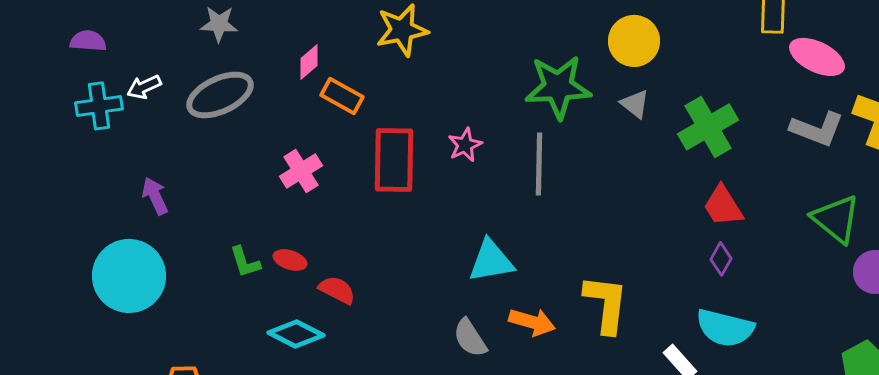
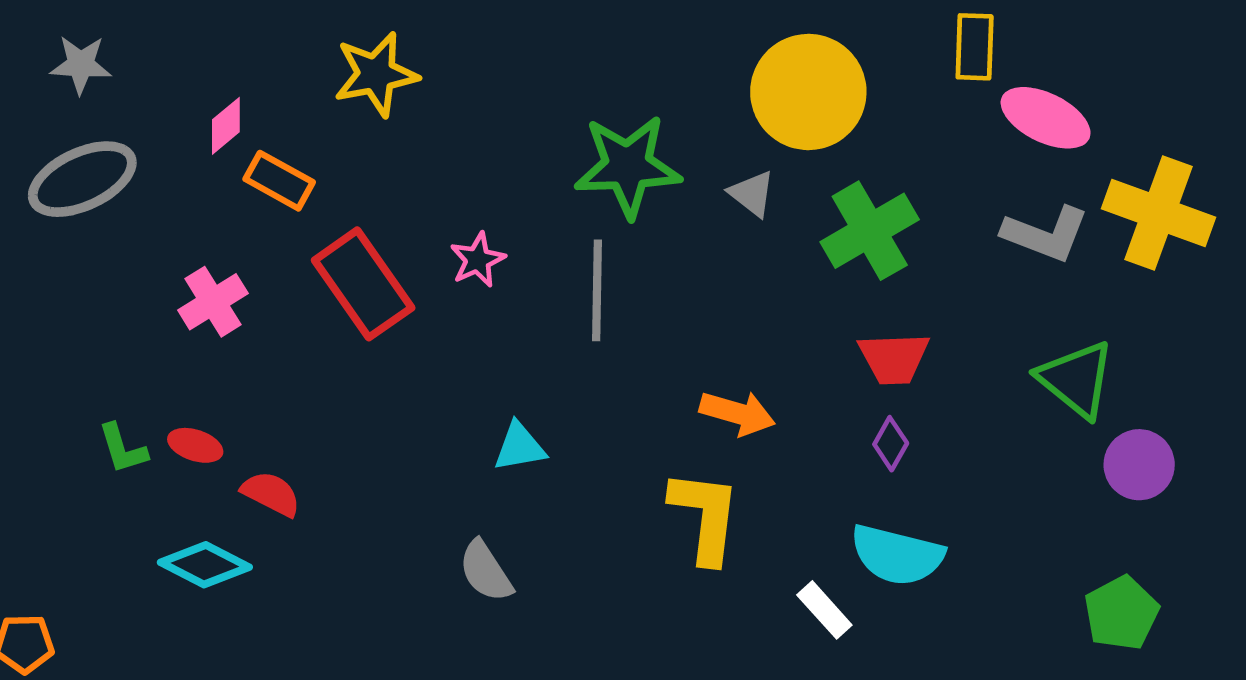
yellow circle: (634, 41) -> (808, 92), moved, size x1.4
red rectangle: (394, 160) -> (363, 284), turned -36
red trapezoid: (723, 206) -> (894, 358), turned -60
cyan triangle: (491, 261) -> (520, 447), size x0.7
orange arrow: (532, 322) -> (737, 413), moved

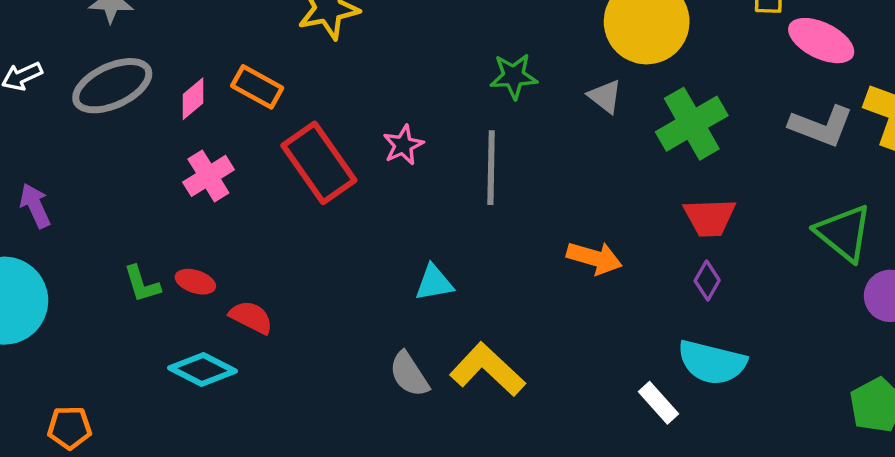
pink diamond: (226, 126) -> (193, 99), moved
green star: (628, 166) -> (514, 76), size x0.6
yellow L-shape: (705, 516) -> (488, 370), moved, turned -54

